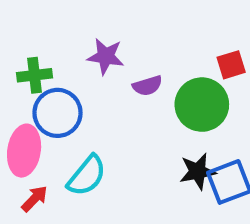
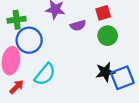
red square: (231, 65) -> (103, 13), moved
green circle: (202, 105) -> (108, 36), size x0.7

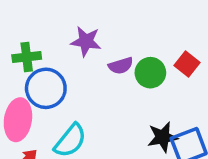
red square: (103, 13) -> (187, 64), moved, turned -35
green circle: (108, 36) -> (150, 73), moved

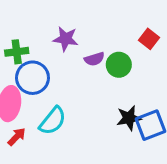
red square: (187, 64) -> (149, 39), moved

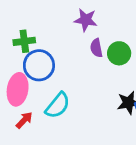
purple star: (66, 39) -> (86, 20), moved
purple semicircle: (94, 59) -> (96, 48), turned 96

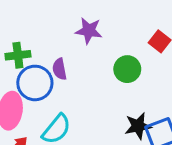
purple semicircle: (96, 48) -> (60, 69), moved

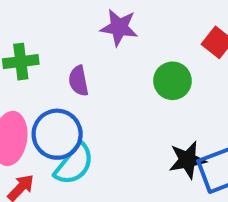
blue circle: (35, 83) -> (57, 134), moved

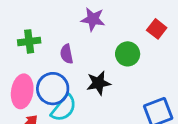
black star: (187, 160) -> (98, 83), moved

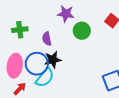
green circle: (128, 54) -> (82, 31), moved
black star: (98, 83) -> (53, 60), moved

